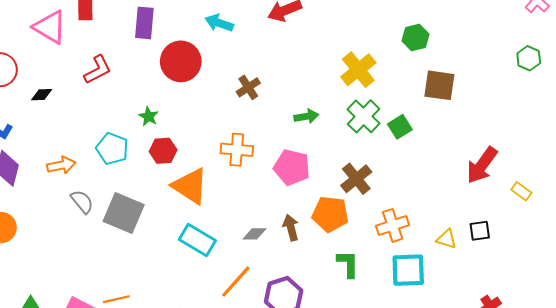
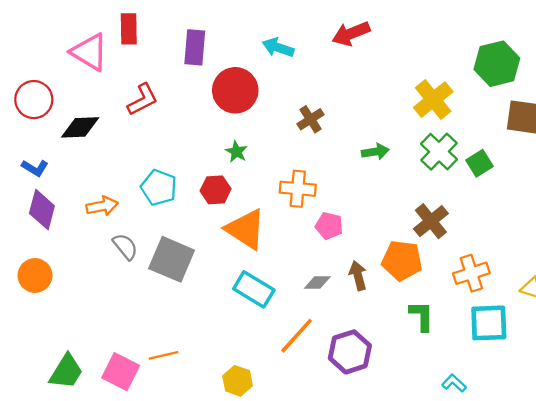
green hexagon: (415, 38) -> (497, 64), size x1.5
black diamond: (42, 95) -> (80, 127), size x1.6
green star: (149, 116) -> (236, 152), moved
pink pentagon: (292, 167) -> (329, 226), moved, size x0.7

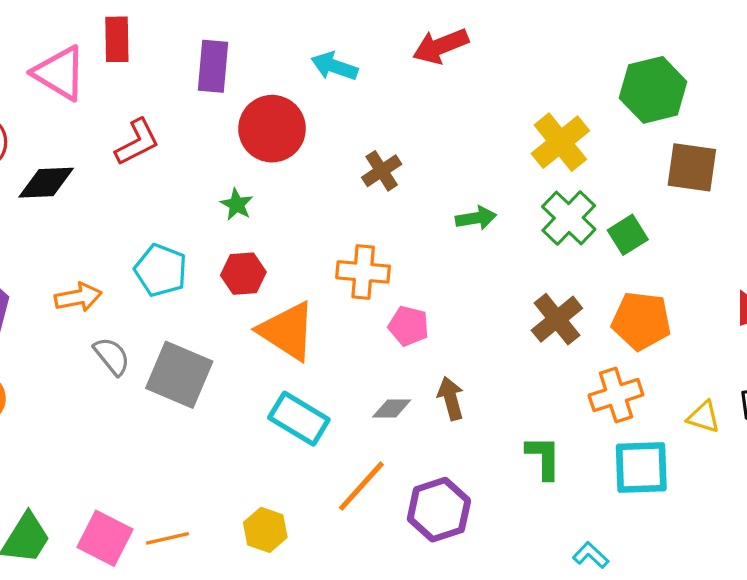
green star: (236, 152) -> (237, 205), moved
orange pentagon: (402, 260) -> (641, 321), moved
orange line: (163, 355) -> (167, 538), moved
yellow hexagon: (238, 381) -> (265, 530), moved

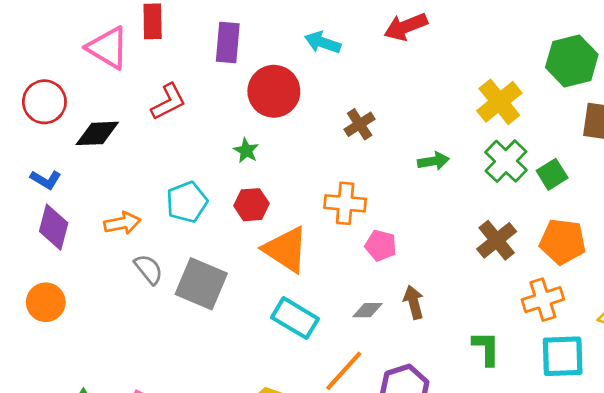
cyan pentagon: (161, 270) -> (187, 202), turned 30

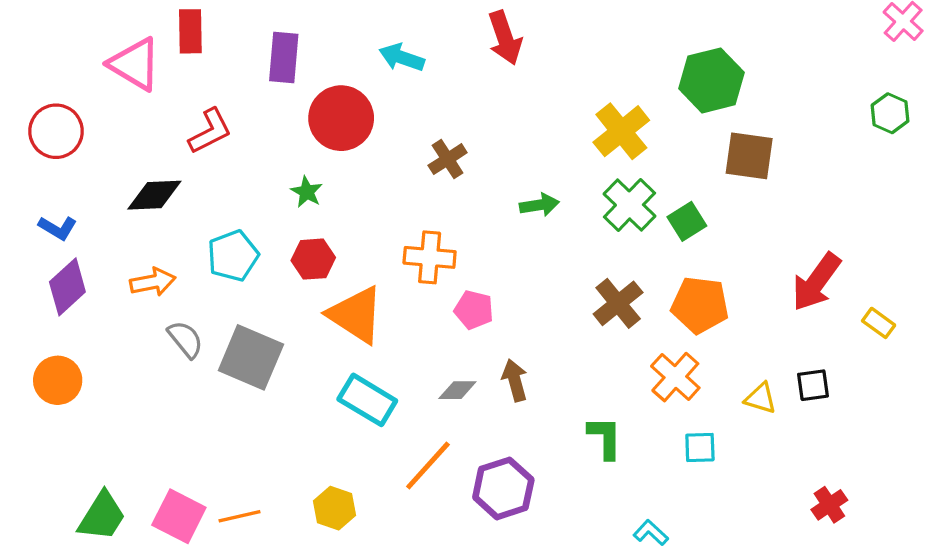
red arrow: (406, 27) -> (505, 38), turned -87
black diamond: (97, 133) -> (154, 195), moved
purple diamond: (54, 227) -> (67, 287), turned 33
orange cross: (543, 300) -> (675, 377), turned -30
cyan square: (563, 356) -> (700, 447), size x0.6

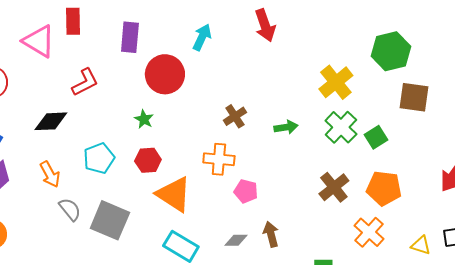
cyan arrow: (402, 57) -> (202, 37), turned 96
brown cross: (448, 159) -> (235, 116), moved
orange arrow: (153, 282) -> (50, 174), turned 72

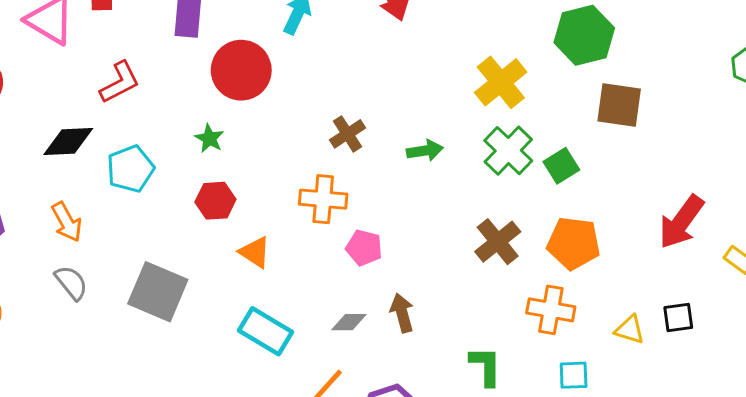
cyan pentagon: (99, 158) -> (130, 169), moved
orange triangle: (174, 194) -> (255, 252), size x0.6
gray semicircle: (70, 209) -> (71, 283), moved
orange cross: (369, 232) -> (551, 310), turned -32

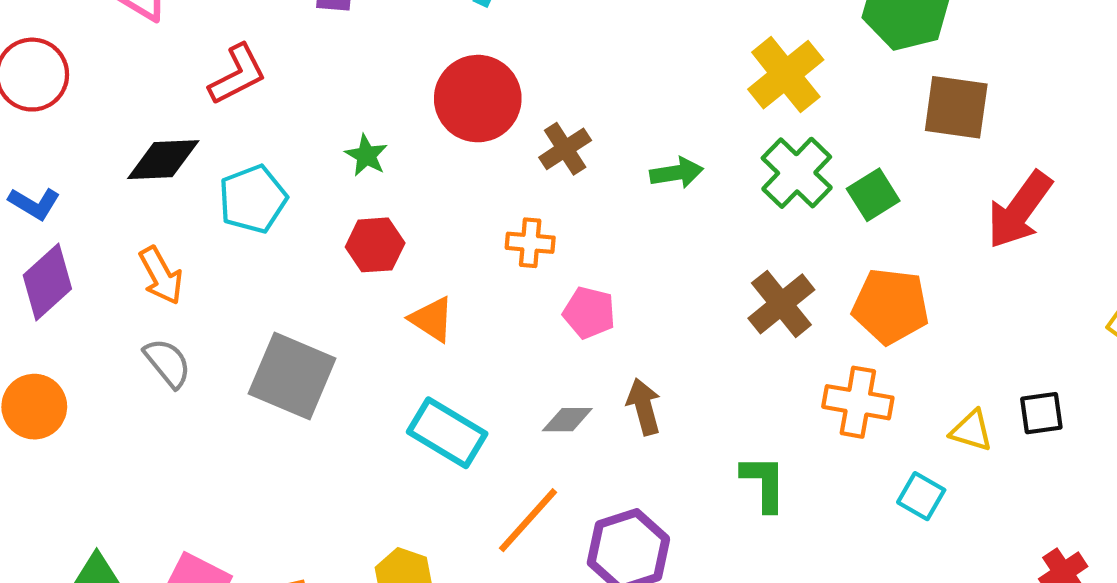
red circle: (241, 70) -> (478, 99), moved
orange cross: (323, 199) -> (530, 243), size x0.7
red arrow: (681, 222) -> (1020, 210), moved
cyan square: (574, 375) -> (921, 496), moved, turned 32

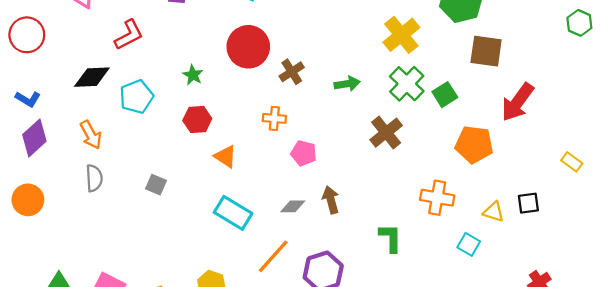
brown cross: (781, 304) -> (386, 133), moved
orange pentagon: (891, 306) -> (474, 144), moved
gray semicircle: (168, 363) -> (94, 178), turned 36
gray square: (292, 376) -> (156, 185), size x0.5

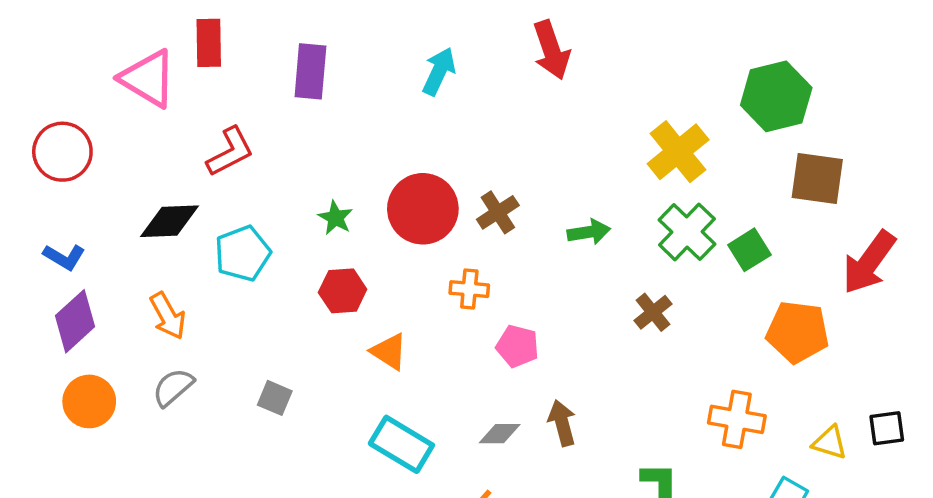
red circle: (248, 47) -> (423, 209), moved
brown cross: (386, 133) -> (653, 312), size x0.7
gray semicircle: (94, 178) -> (173, 387), turned -128
orange circle: (28, 200) -> (89, 401), moved

